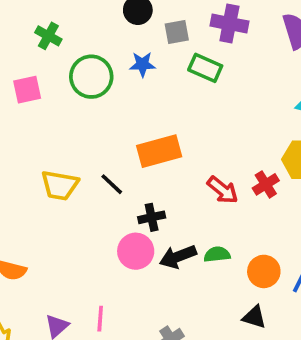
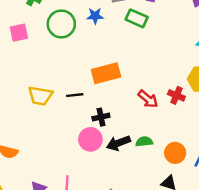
black line: (112, 184) -> (75, 95), turned -49
red cross: (266, 184) -> (176, 95), turned -35

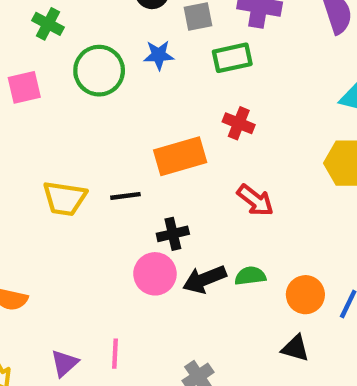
green rectangle: (137, 18) -> (232, 58), turned -35
red cross: (176, 95) -> (239, 123), moved

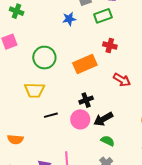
green circle: (99, 71) -> (44, 58), moved
black line: (125, 196) -> (51, 115), moved
green semicircle: (250, 276) -> (108, 141), moved, turned 40

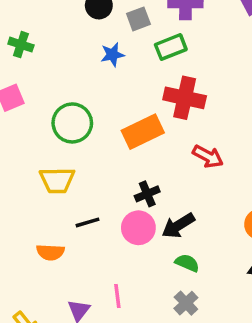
red cross: (110, 45) -> (185, 98), size x1.6
orange semicircle: (15, 139) -> (50, 252), moved

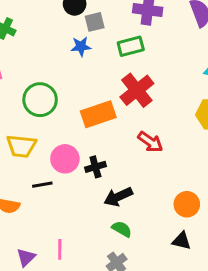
gray square: (138, 19) -> (95, 22), moved
red cross: (185, 98) -> (137, 90), turned 32
pink circle: (138, 228) -> (65, 159), moved

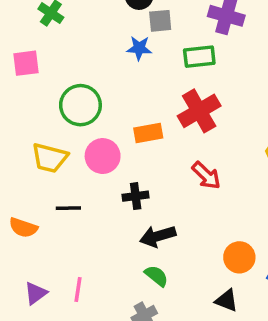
orange rectangle: (98, 114) -> (148, 133), size x0.7
pink circle: (65, 159) -> (103, 156), moved

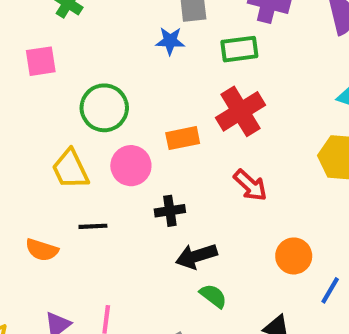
yellow trapezoid: (50, 158) -> (70, 169), turned 51
orange circle: (239, 257) -> (294, 256), moved
green semicircle: (156, 276) -> (213, 296), moved

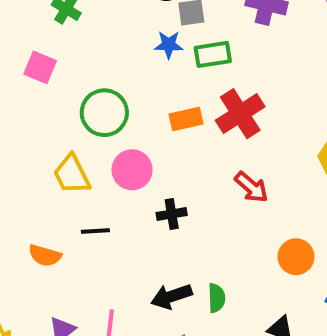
green rectangle: (239, 49) -> (213, 54), moved
pink square: (41, 61) -> (40, 67), turned 32
orange rectangle: (183, 138) -> (186, 119), moved
black arrow: (196, 256) -> (171, 296), moved
green semicircle: (213, 296) -> (217, 298), turned 52

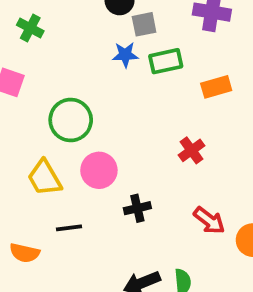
red cross: (240, 114) -> (192, 150), moved, size x0.6
orange rectangle: (186, 119) -> (216, 87), moved
red arrow: (251, 187) -> (209, 220), moved

